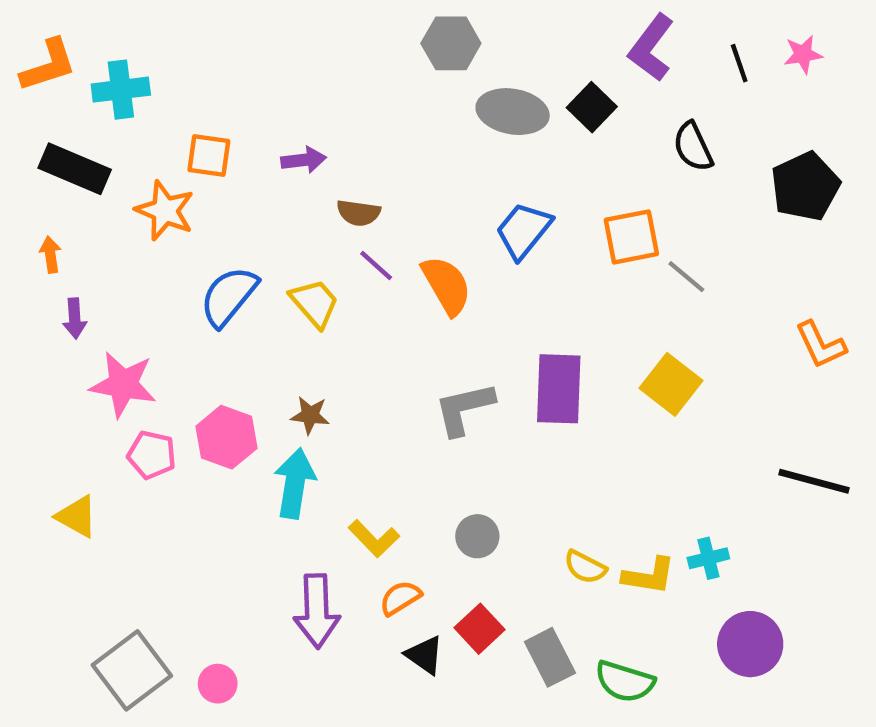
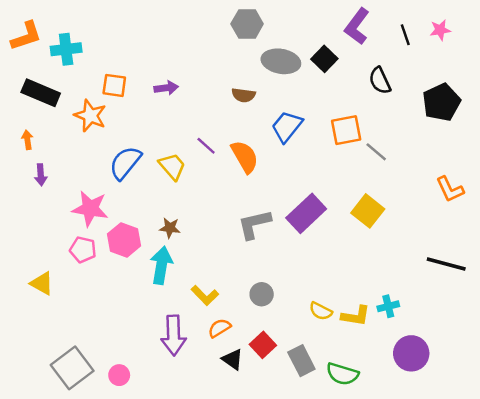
brown semicircle: (359, 213) -> (243, 95), moved
pink star: (123, 384) -> (90, 209), moved
purple rectangle: (559, 389) -> (306, 213), turned 45

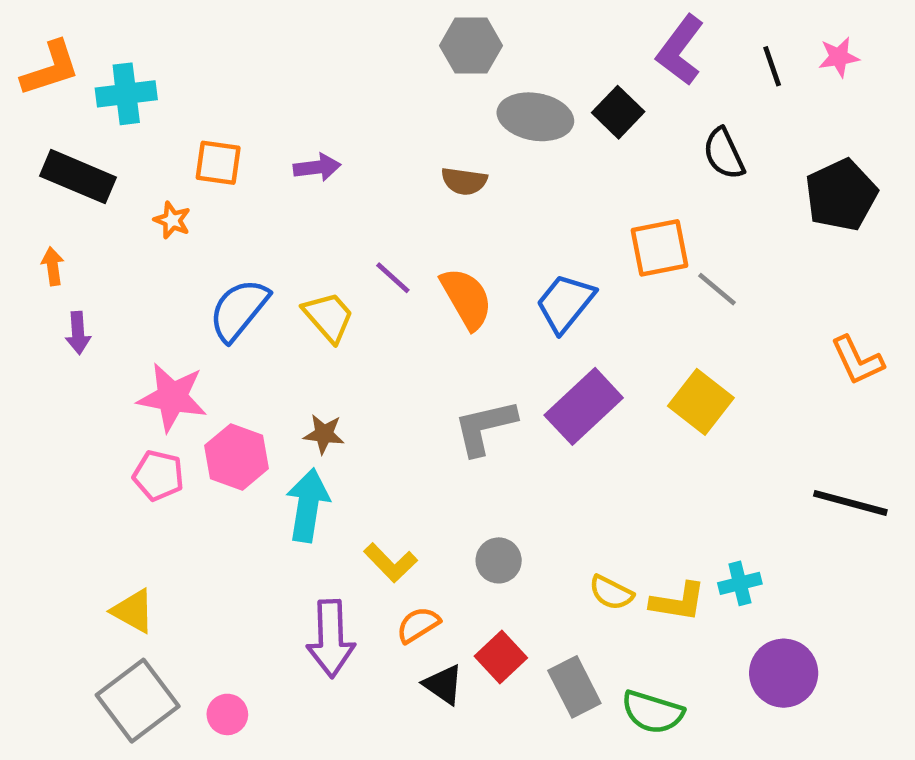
orange star: (90, 116) -> (172, 220), size x0.6
blue trapezoid: (287, 126) -> (565, 303), moved
yellow triangle: (42, 283) -> (133, 611), moved

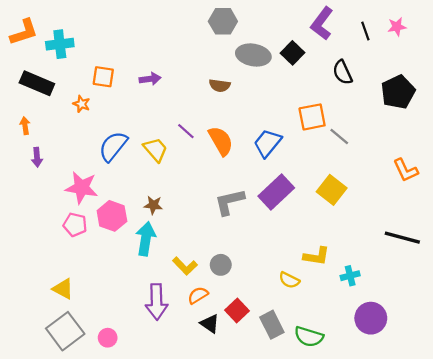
gray circle: (499, 560) -> (221, 265), moved
yellow L-shape: (678, 602) -> (316, 256), moved

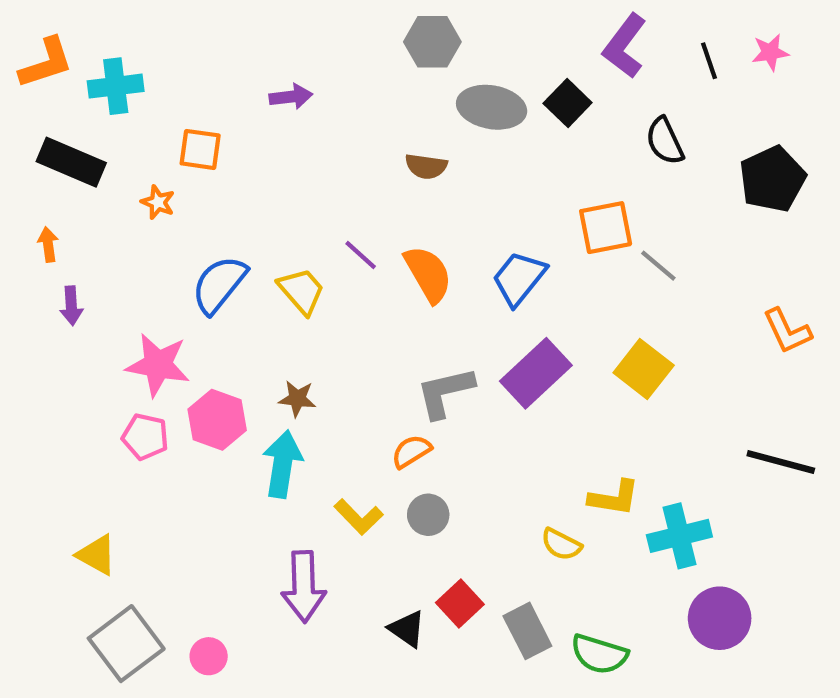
purple arrow: (150, 79) -> (291, 97), moved
cyan cross: (350, 276) -> (679, 536), size x1.6
yellow triangle: (63, 289) -> (97, 555), moved
orange semicircle: (198, 295) -> (411, 451), moved

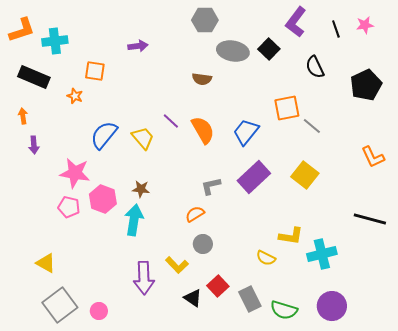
gray L-shape: (445, 392) -> (211, 186), size x0.7
yellow L-shape: (359, 517) -> (177, 265), moved
purple circle: (720, 618) -> (332, 306), moved

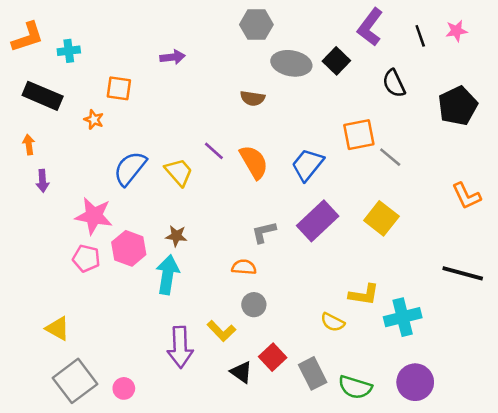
cyan cross: (55, 41) -> (69, 51), size x0.7
orange semicircle: (195, 214) -> (244, 267), turned 36

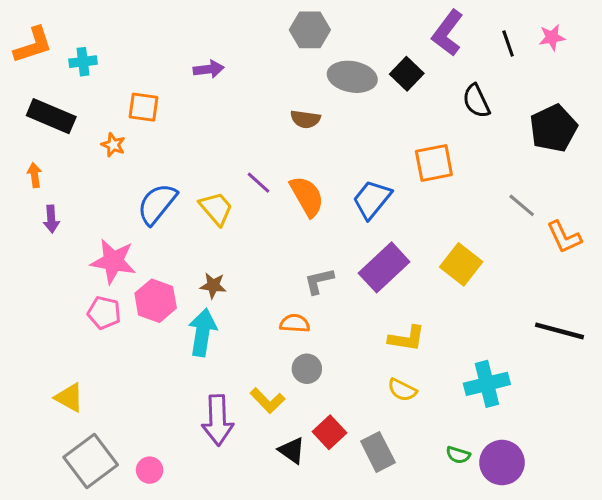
gray line: (390, 157) -> (522, 205), moved
yellow L-shape: (364, 295) -> (407, 338), moved
green semicircle: (355, 387) -> (458, 455), moved, size x0.6

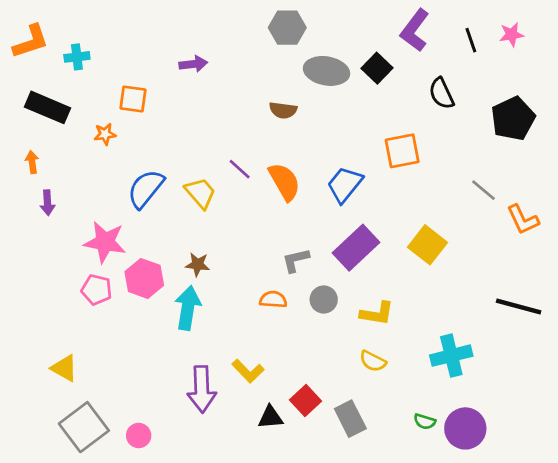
orange star: (113, 145) -> (105, 134), turned -30
gray circle: (307, 369) -> (324, 299), moved
black triangle: (292, 450) -> (270, 417), turned -40

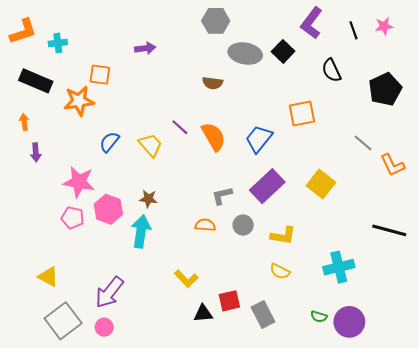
orange star: (105, 134) -> (79, 101), size x1.8
blue semicircle: (146, 189) -> (109, 142), size x0.7
purple arrow: (202, 389) -> (109, 292), moved, turned 40
red square: (305, 400) -> (229, 301), turned 30

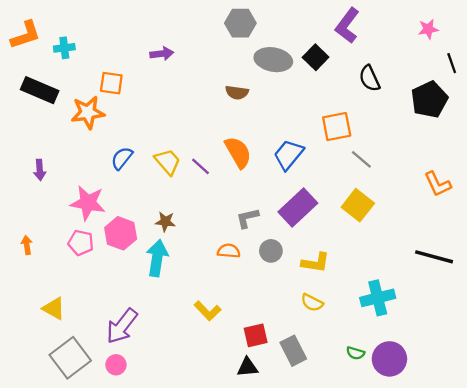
black line: (354, 30) -> (452, 63), moved
orange arrow: (24, 122) -> (27, 245), moved
purple line: (180, 127) -> (200, 166), moved
gray line: (363, 143) -> (361, 159), moved
black triangle: (203, 313) -> (247, 367), moved

